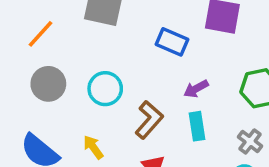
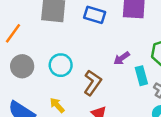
blue rectangle: (172, 42) -> (95, 15), moved
cyan rectangle: (197, 126) -> (141, 76), moved

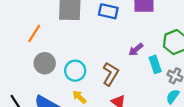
cyan circle: (61, 65) -> (75, 71), moved

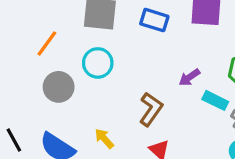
cyan rectangle: (155, 64) -> (215, 100), turned -49
cyan circle: (75, 71) -> (98, 63), moved

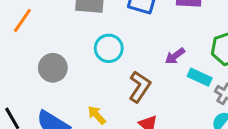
orange line: (47, 44) -> (22, 21), moved
cyan circle: (98, 63) -> (109, 48), moved

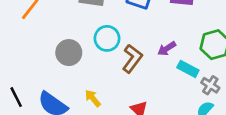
gray circle: (53, 68) -> (69, 53), moved
brown L-shape: (140, 87) -> (132, 59), moved

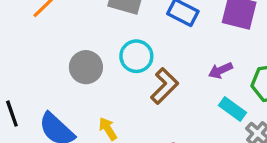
purple arrow: (167, 49) -> (220, 70), moved

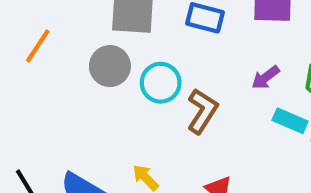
gray circle: (86, 67) -> (110, 66), moved

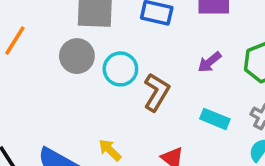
cyan rectangle: (290, 121) -> (215, 119), moved

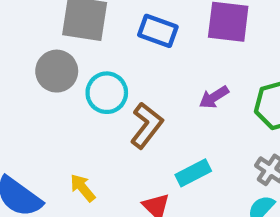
cyan rectangle: (215, 119) -> (193, 173), moved, turned -56

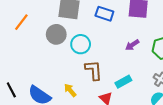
brown L-shape: (147, 125) -> (94, 70), moved, turned -40

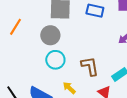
cyan circle: (81, 44) -> (55, 60), moved

